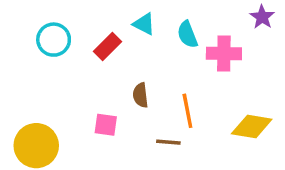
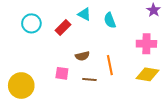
pink cross: (224, 54) -> (146, 44), moved
brown semicircle: (140, 95) -> (82, 56), turned -96
brown line: (168, 142) -> (89, 79), moved

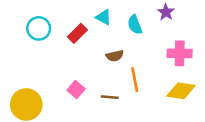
purple star: (154, 10) -> (166, 12), moved
brown semicircle: (82, 56) -> (115, 56), moved
pink square: (62, 73) -> (76, 90), turned 32

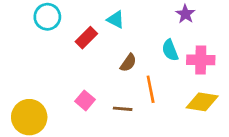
cyan semicircle: (135, 25) -> (170, 50), moved
cyan circle: (39, 28) -> (47, 17), moved
brown semicircle: (115, 56) -> (128, 63), turned -42

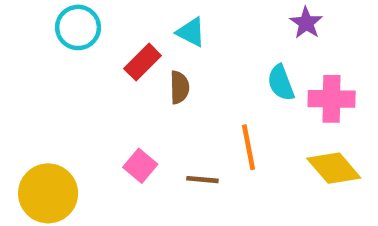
brown semicircle: (128, 63) -> (179, 87), moved, turned -36
yellow diamond: (202, 102) -> (334, 168), turned 40

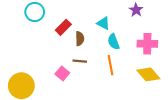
cyan triangle: (191, 32) -> (103, 23), moved
cyan semicircle: (281, 83) -> (114, 42), moved
brown line: (202, 180) -> (80, 61), moved

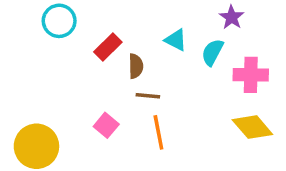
cyan semicircle: (114, 42) -> (212, 52), moved, turned 49
brown line: (80, 61) -> (148, 96), moved
orange line: (110, 65) -> (158, 132), moved

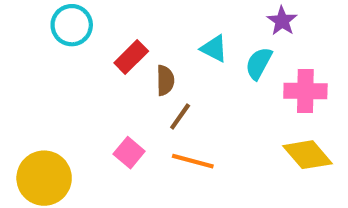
brown line: (148, 96) -> (180, 116), turned -60
orange line: (158, 132) -> (193, 161), turned -64

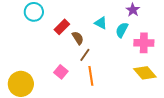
brown semicircle: (165, 80) -> (78, 38), turned -32
orange line: (193, 161) -> (91, 76), turned 66

